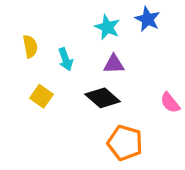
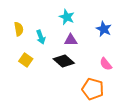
blue star: (148, 19) -> (104, 29), moved
orange pentagon: (125, 143) -> (93, 89), moved

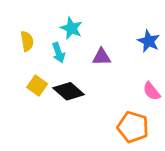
cyan star: (67, 17) -> (71, 28), moved
black diamond: (64, 61) -> (69, 91), moved

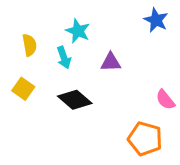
blue star: (149, 41) -> (156, 20), moved
yellow square: (37, 86) -> (23, 89), moved

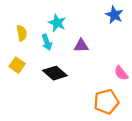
orange pentagon: (145, 139) -> (106, 102), turned -30

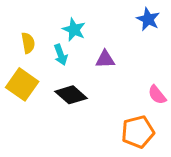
yellow square: (17, 65) -> (22, 84), size x1.5

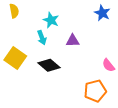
yellow semicircle: (28, 43) -> (14, 11), moved

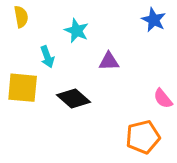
cyan arrow: (42, 38) -> (47, 57), moved
yellow square: (15, 58) -> (23, 88), turned -30

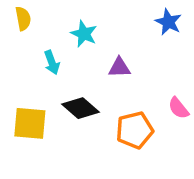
yellow square: (23, 88) -> (30, 123), moved
orange pentagon: (143, 137) -> (135, 130), moved

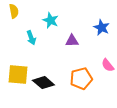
blue star: (168, 22) -> (102, 27), moved
black diamond: (81, 108) -> (43, 83), moved

